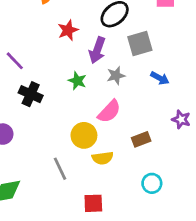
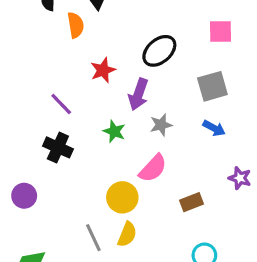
gray square: (140, 44) -> (212, 86), moved
purple line: (15, 61) -> (61, 104), moved
yellow semicircle: (103, 158) -> (127, 234), moved, turned -60

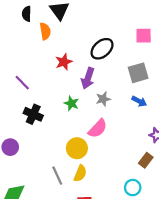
purple line: (61, 104) -> (22, 83), moved
brown rectangle: (192, 202) -> (146, 160), moved, turned -32

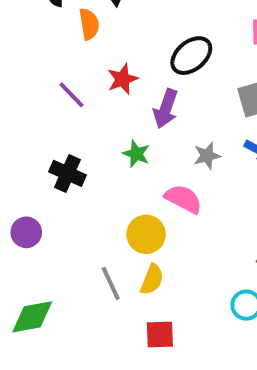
purple line: (22, 83) -> (71, 95), moved
gray star: (103, 99) -> (207, 156), moved
pink semicircle: (98, 129) -> (183, 199), turned -105

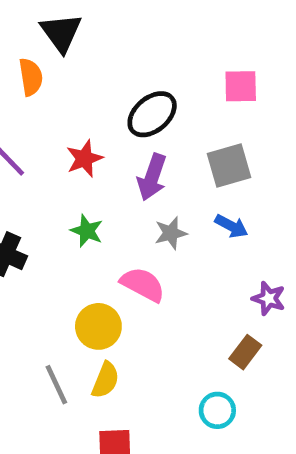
red star: (123, 79) -> (84, 159), moved
purple arrow: (166, 109) -> (152, 177), moved

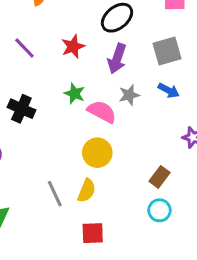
pink semicircle: (143, 284) -> (102, 112), moved
yellow circle: (98, 326) -> (97, 153), moved
brown rectangle: (245, 352) -> (159, 177), moved

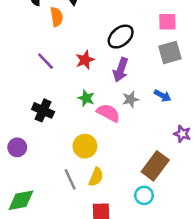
gray square: (167, 51) -> (170, 53), moved
yellow circle: (97, 153) -> (85, 146), moved
brown rectangle: (159, 177) -> (155, 166), size x1.6
cyan circle: (159, 210) -> (144, 195), moved

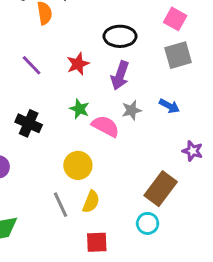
pink square: (167, 22) -> (175, 19), turned 30
black ellipse: (121, 37) -> (120, 36), turned 40

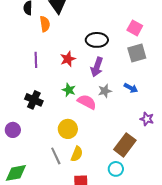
purple line: (32, 65) -> (36, 60), turned 42

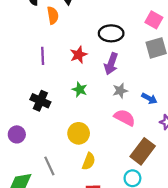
blue arrow: (131, 88) -> (149, 99), moved
pink semicircle: (87, 102) -> (125, 118), moved
gray line: (56, 156) -> (49, 166), moved

